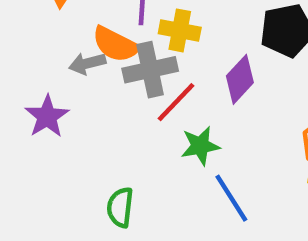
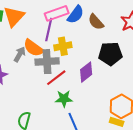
yellow cross: (180, 30) -> (63, 46), turned -30
gray arrow: (87, 63) -> (20, 54), turned 126

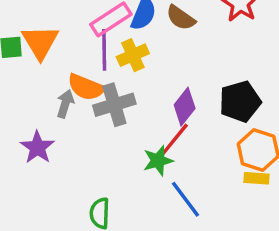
yellow cross: (63, 46) -> (133, 55), moved
black pentagon: (110, 54) -> (240, 102), moved
red line: (56, 78) -> (175, 139), moved

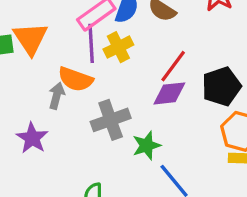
gray cross: (114, 105) -> (111, 120), moved
purple diamond: (185, 107) -> (169, 93), turned 48
red line: (175, 139) -> (173, 66), moved

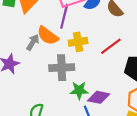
yellow cross: (118, 47) -> (78, 42), moved
purple diamond: (169, 93) -> (99, 97), moved

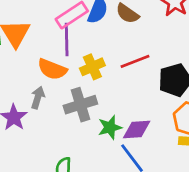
gray arrow: (33, 42) -> (38, 98), moved
red line: (111, 46) -> (135, 61), turned 30

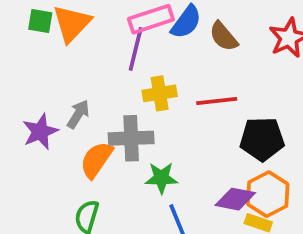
orange semicircle: (52, 69) -> (96, 160), moved, turned 88
purple diamond: (137, 130) -> (235, 199), moved

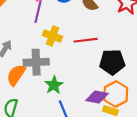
yellow cross: (160, 93) -> (52, 36), turned 30
green star: (161, 178) -> (54, 85), turned -30

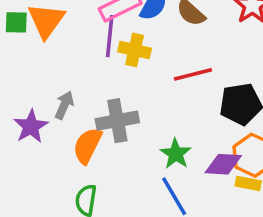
yellow cross: (52, 36) -> (135, 50), moved
green star: (54, 85) -> (176, 154), moved

